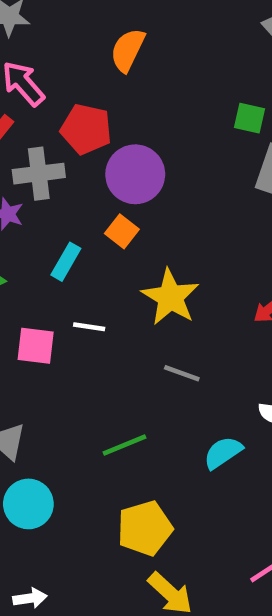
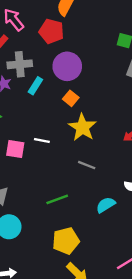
red pentagon: (86, 129) -> (51, 31), moved
orange square: (122, 231) -> (71, 98), moved
cyan rectangle: (66, 262) -> (35, 86), moved

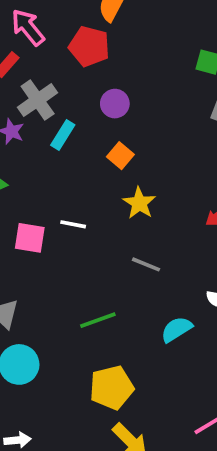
gray cross: (20, 64) -> (38, 100), turned -30
purple circle: (67, 66) -> (115, 104), size x0.6
yellow star: (82, 127) -> (139, 203), size x0.7

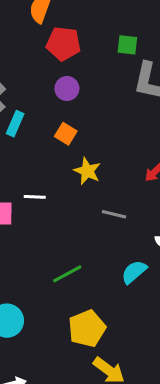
red pentagon: (89, 46) -> (63, 44), moved
purple circle: (115, 104) -> (67, 88), moved
gray line: (146, 264) -> (114, 214), moved

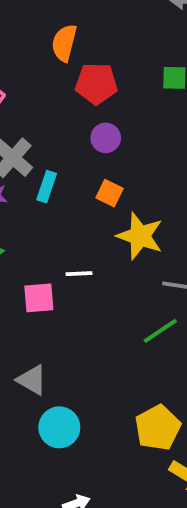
yellow star: (87, 171) -> (140, 236), size x1.4
green line: (67, 274) -> (160, 331), moved

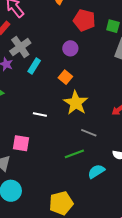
red pentagon: (96, 84) -> (84, 20), moved
pink square: (39, 298) -> (21, 143), moved

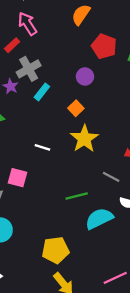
gray line: (89, 133) -> (111, 177), moved
cyan semicircle: (96, 171) -> (99, 219), size x1.4

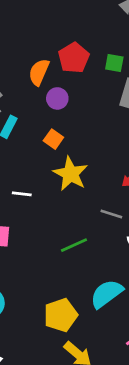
orange semicircle: (81, 15) -> (39, 72), moved
red pentagon: (104, 46) -> (74, 58), turned 30
cyan semicircle: (99, 219) -> (107, 294), moved

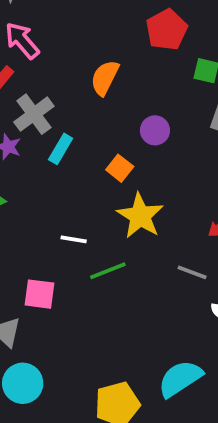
red pentagon: (74, 58) -> (167, 30), moved
purple circle: (57, 98) -> (155, 130), moved
green line: (74, 245) -> (108, 271), moved

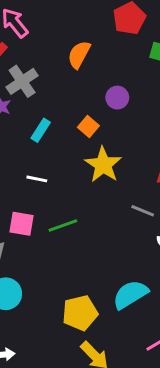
cyan rectangle: (61, 149) -> (41, 130), moved
white line: (74, 239) -> (37, 179), moved
green line: (108, 271) -> (63, 225), moved

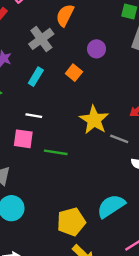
gray cross: (22, 81) -> (41, 39), moved
yellow star: (103, 165) -> (94, 120), moved
pink square: (21, 224) -> (23, 139), moved
green line: (63, 225) -> (56, 152), turned 30

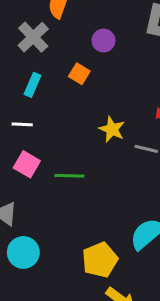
white line: (34, 116) -> (22, 124), moved
yellow star: (94, 120) -> (112, 129), size x0.7
pink square: (23, 139) -> (27, 164), turned 30

